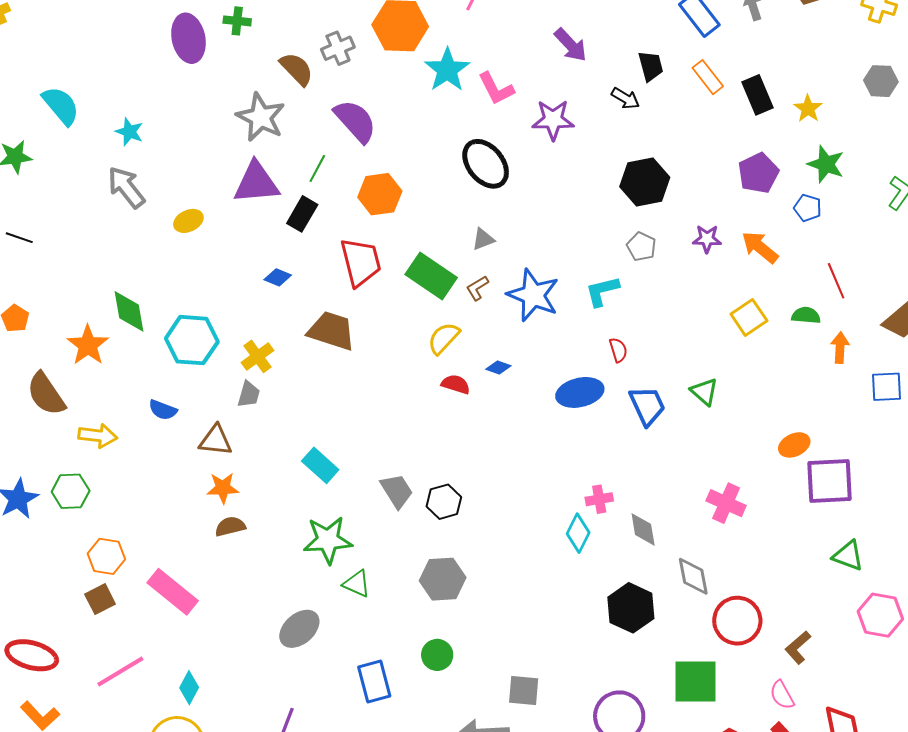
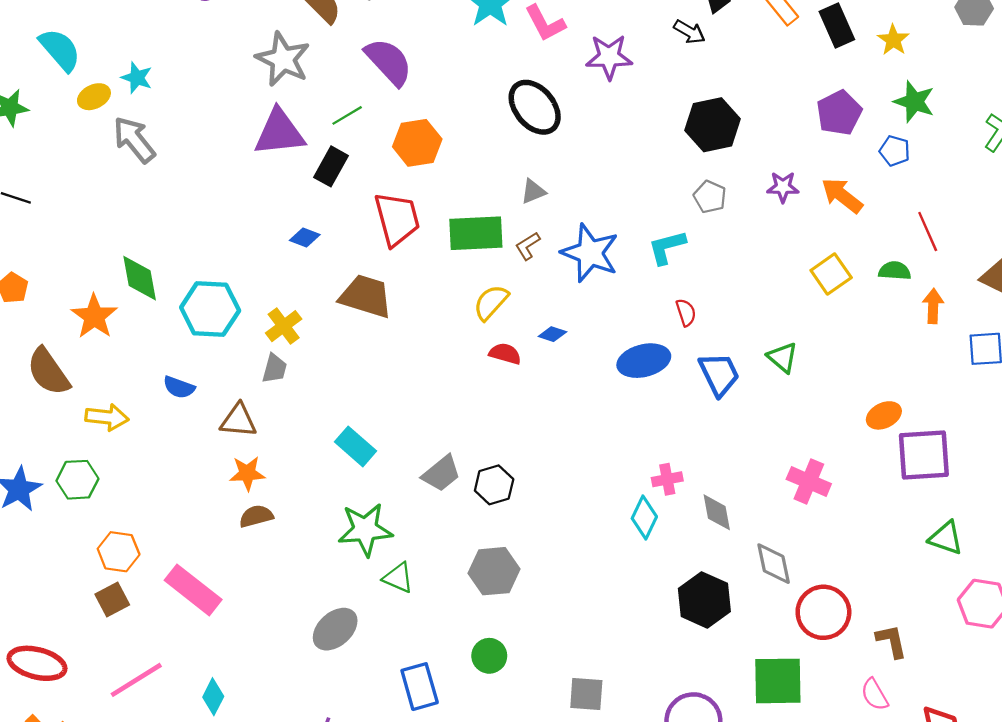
green line: (317, 168) -> (347, 115), turned 32
yellow ellipse: (188, 221) -> (94, 97), moved
green rectangle: (431, 276) -> (476, 233), turned -36
gray trapezoid: (397, 491) -> (441, 473), turned 84
brown L-shape: (798, 647) -> (891, 641), turned 120

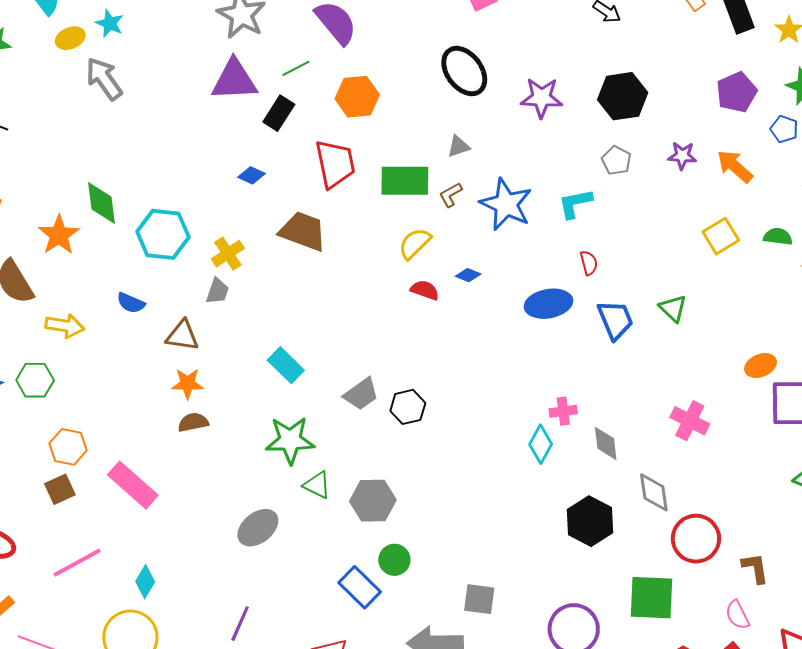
purple star: (609, 57) -> (542, 98), moved
gray hexagon: (494, 571) -> (373, 501), moved
blue rectangle: (420, 687) -> (360, 587), moved, turned -33

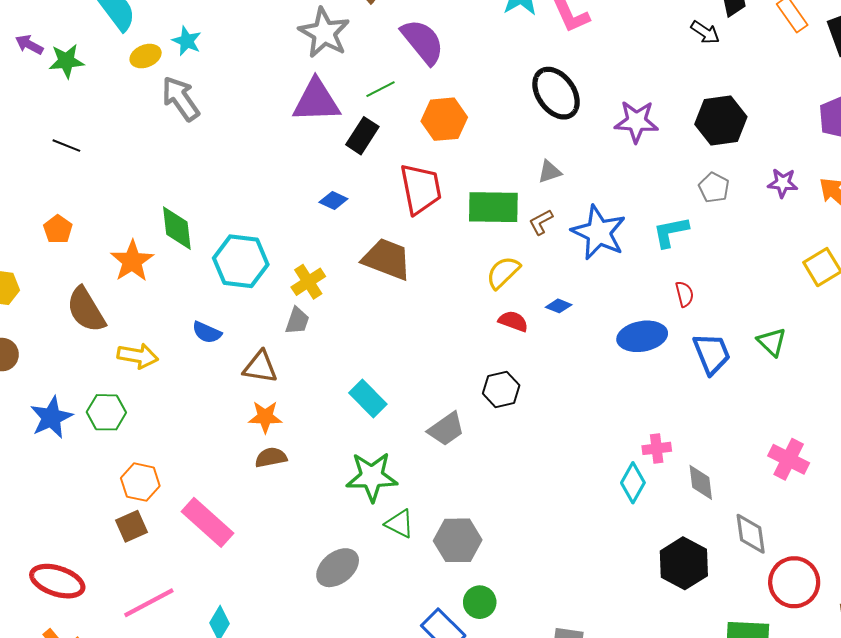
black hexagon: (408, 407) -> (501, 389), moved

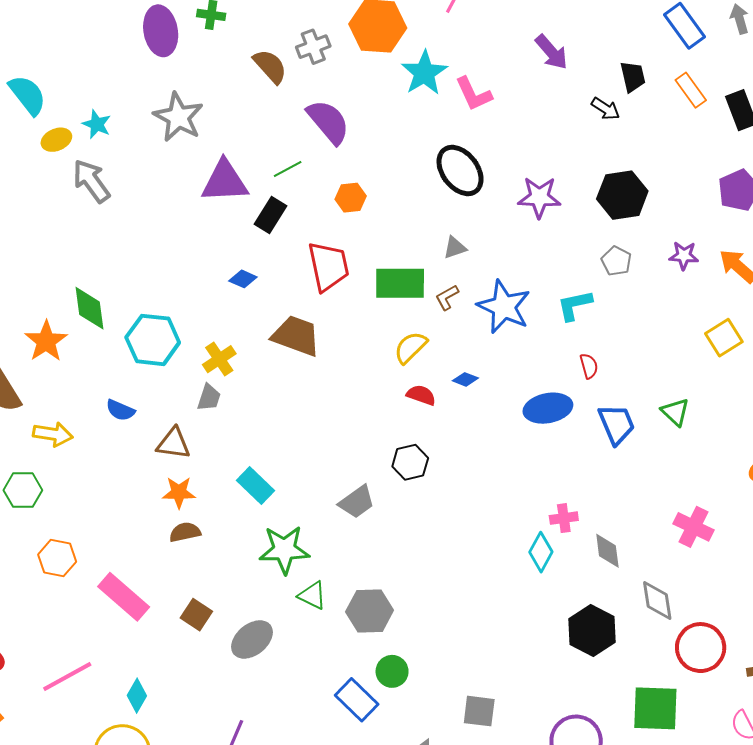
gray star: (324, 33) -> (178, 117), moved
orange hexagon: (444, 119) -> (351, 198), size x0.7
cyan rectangle: (368, 399) -> (255, 485), moved
brown square: (131, 526) -> (196, 615), moved, turned -32

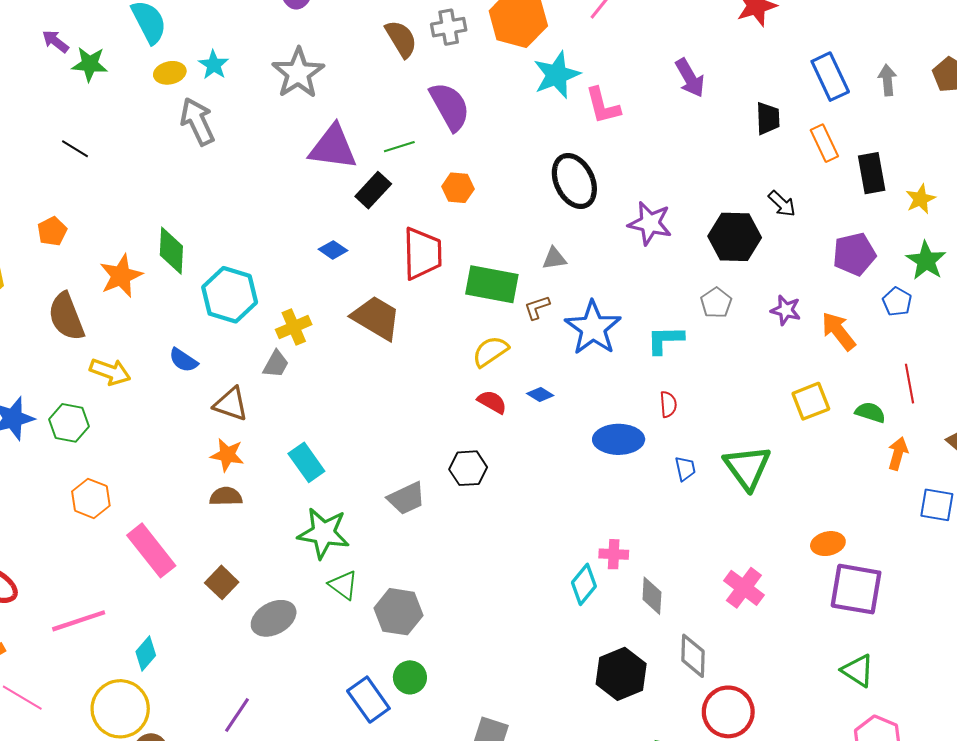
black arrow: (606, 109) -> (782, 204), moved
green triangle: (675, 412) -> (747, 467), size x1.6
blue trapezoid: (616, 424) -> (685, 469), size x0.6

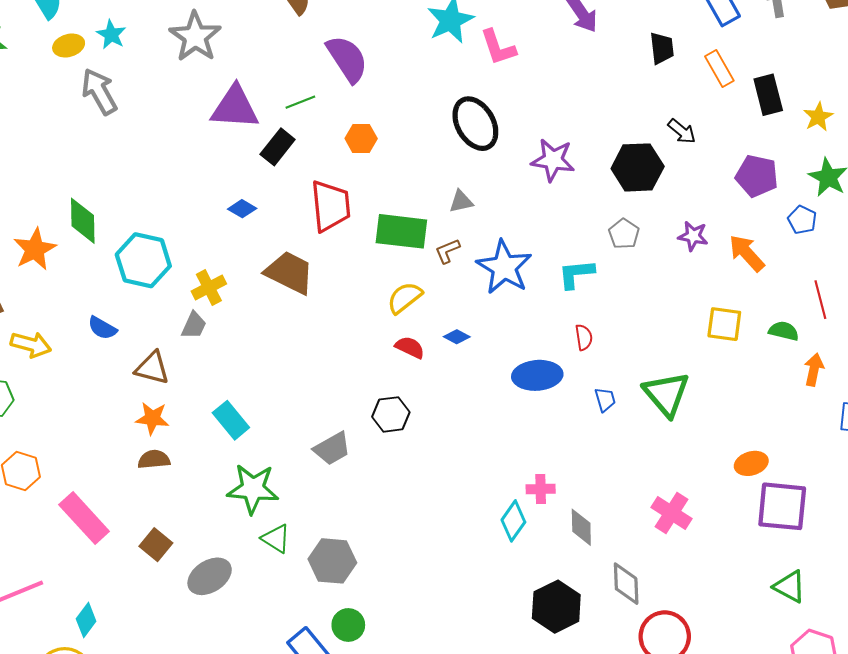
purple pentagon: (854, 254) -> (757, 176), turned 30
yellow square: (811, 401) -> (724, 324), turned 33

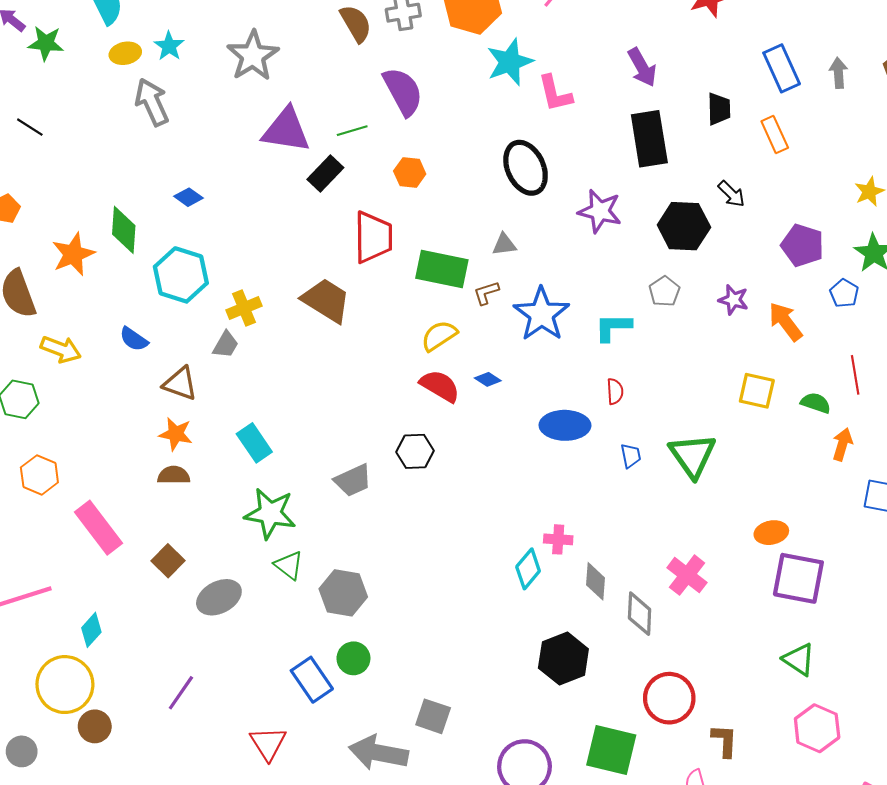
black rectangle: (768, 95) -> (649, 139), moved, size x1.4
blue diamond: (242, 209) -> (189, 197), moved
red semicircle: (410, 347) -> (440, 386), size x1.4
gray diamond: (626, 584) -> (640, 614), moved

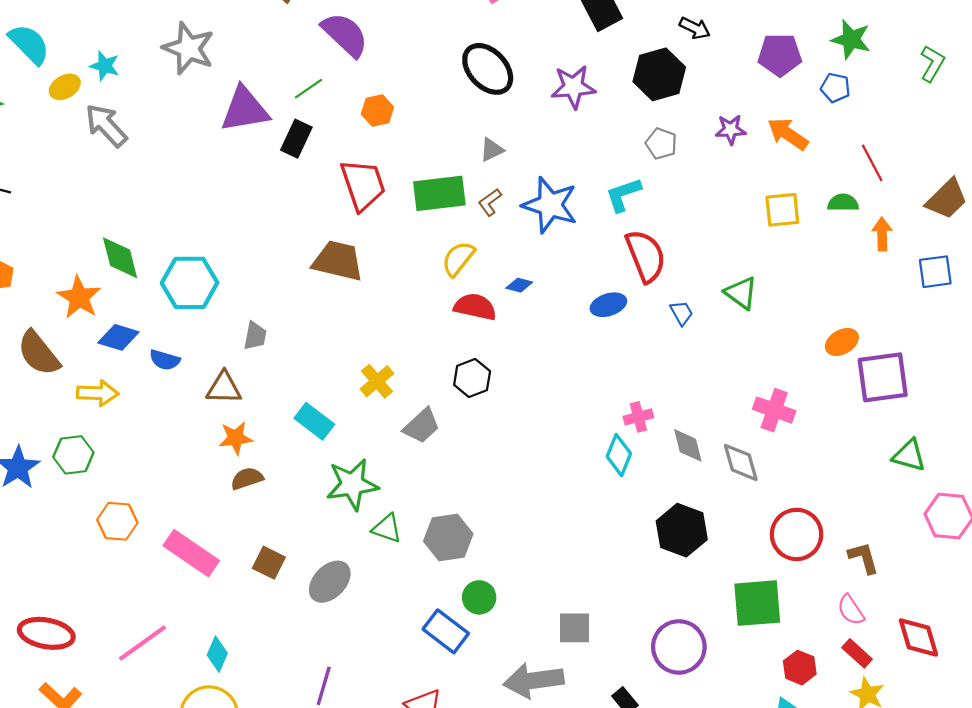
blue diamond: (189, 197) -> (118, 337), moved, size x1.4
yellow cross: (244, 308) -> (377, 381), moved
red semicircle: (615, 391) -> (646, 256), size x2.0
blue ellipse: (565, 425) -> (608, 305), size x0.7
green triangle: (693, 456) -> (741, 293), size x0.7

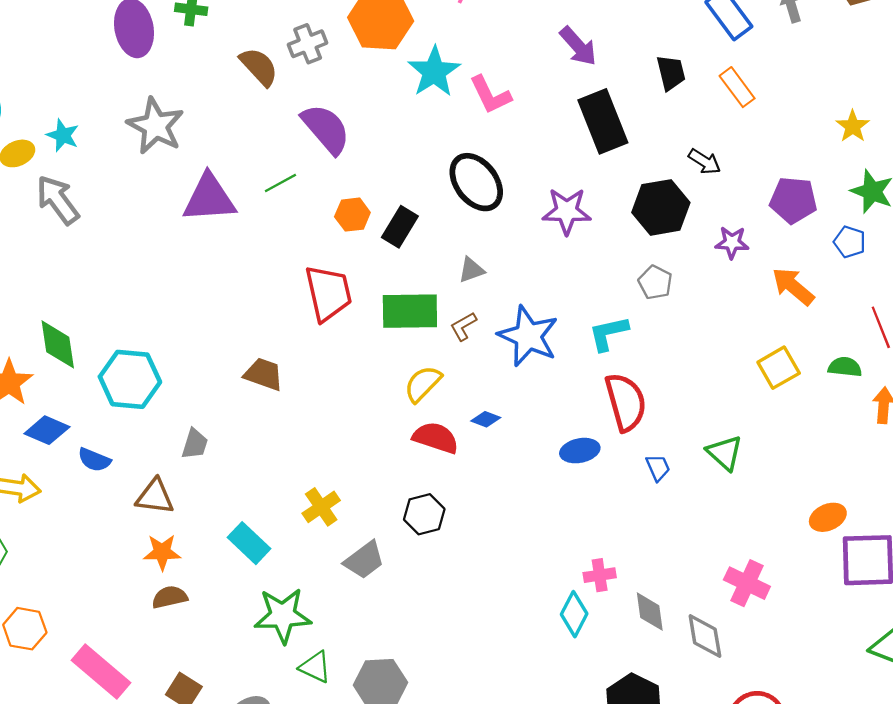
purple star: (731, 130) -> (732, 243), moved
black rectangle: (296, 139) -> (400, 227), moved
yellow square: (782, 210) -> (779, 368), turned -30
brown trapezoid: (338, 261) -> (264, 374), moved, size x0.7

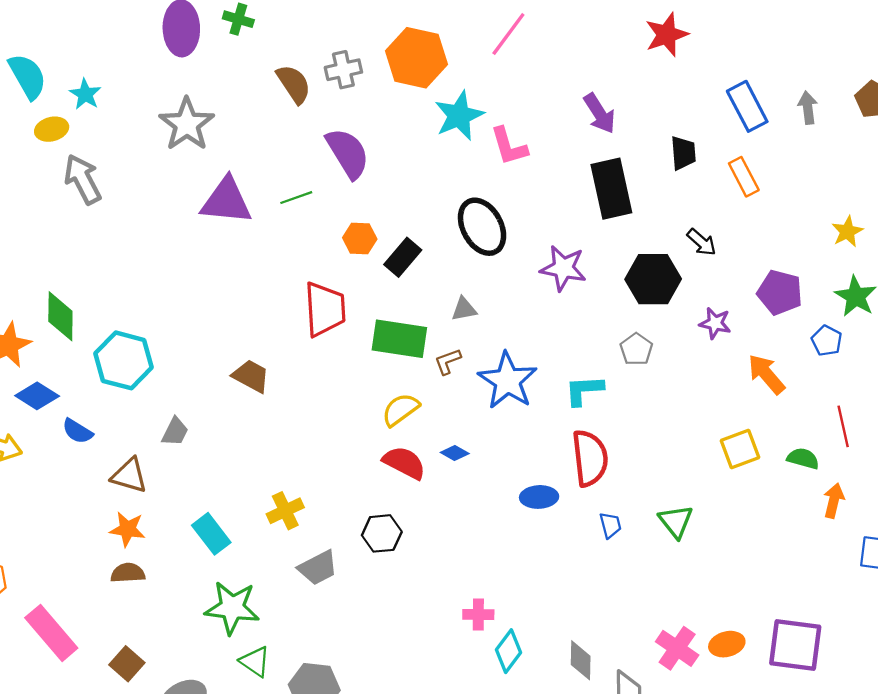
cyan star: (63, 135) -> (85, 94), moved
orange ellipse: (828, 517) -> (727, 644), moved
pink cross: (600, 575) -> (478, 615), moved

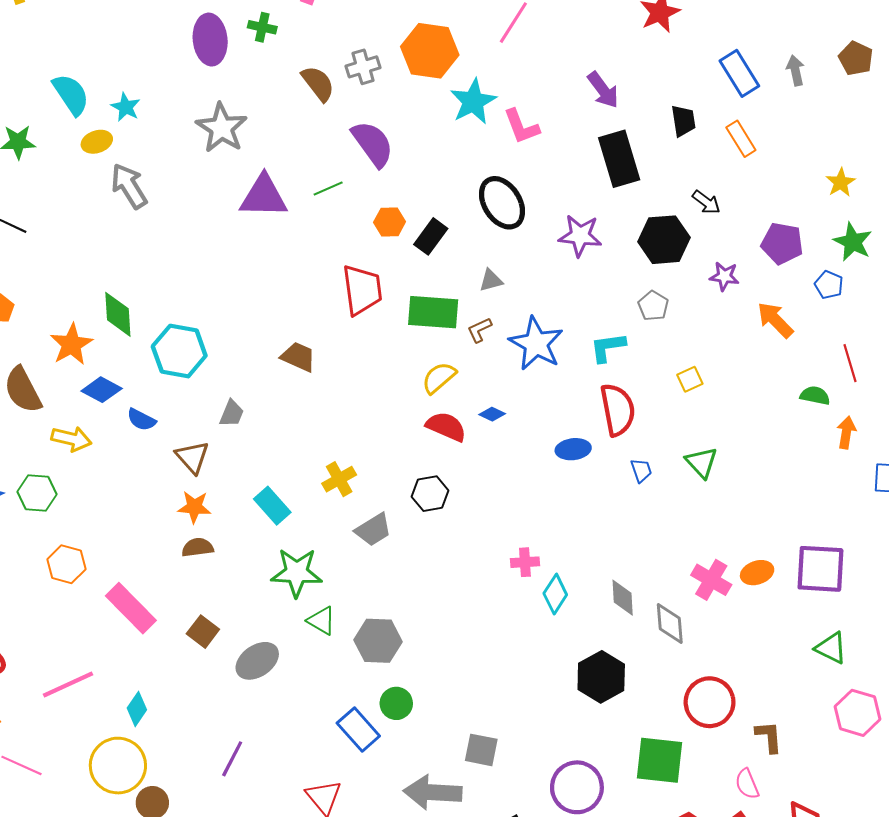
yellow square: (740, 449) -> (690, 379), moved, size x0.7
brown triangle: (129, 475) -> (192, 457), turned 36

